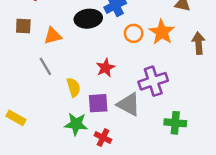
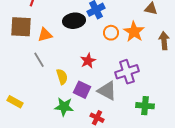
brown square: (23, 26) -> (21, 27), size x1.6
purple square: (98, 103) -> (82, 90), turned 30
red cross: (103, 138) -> (97, 118), moved

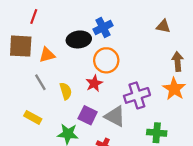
orange star: (134, 32) -> (174, 89), moved
orange circle: (111, 33) -> (106, 60), moved, size x1.5
yellow semicircle: (62, 77) -> (66, 91), moved
yellow rectangle: (15, 102) -> (33, 117), moved

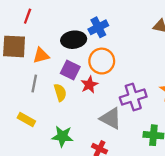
gray line: (40, 82) -> (34, 84), turned 42
purple square: (88, 115) -> (70, 70), moved

